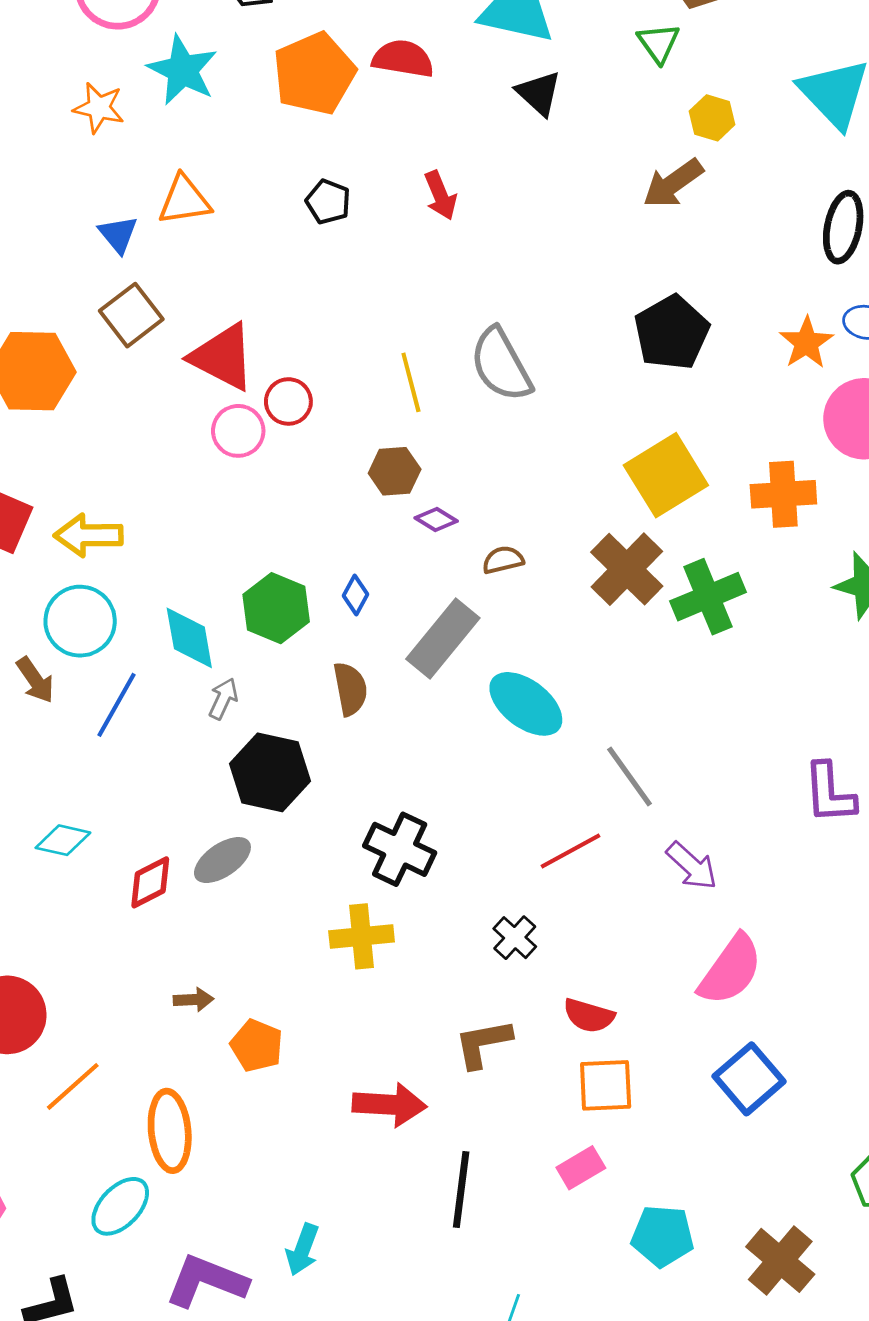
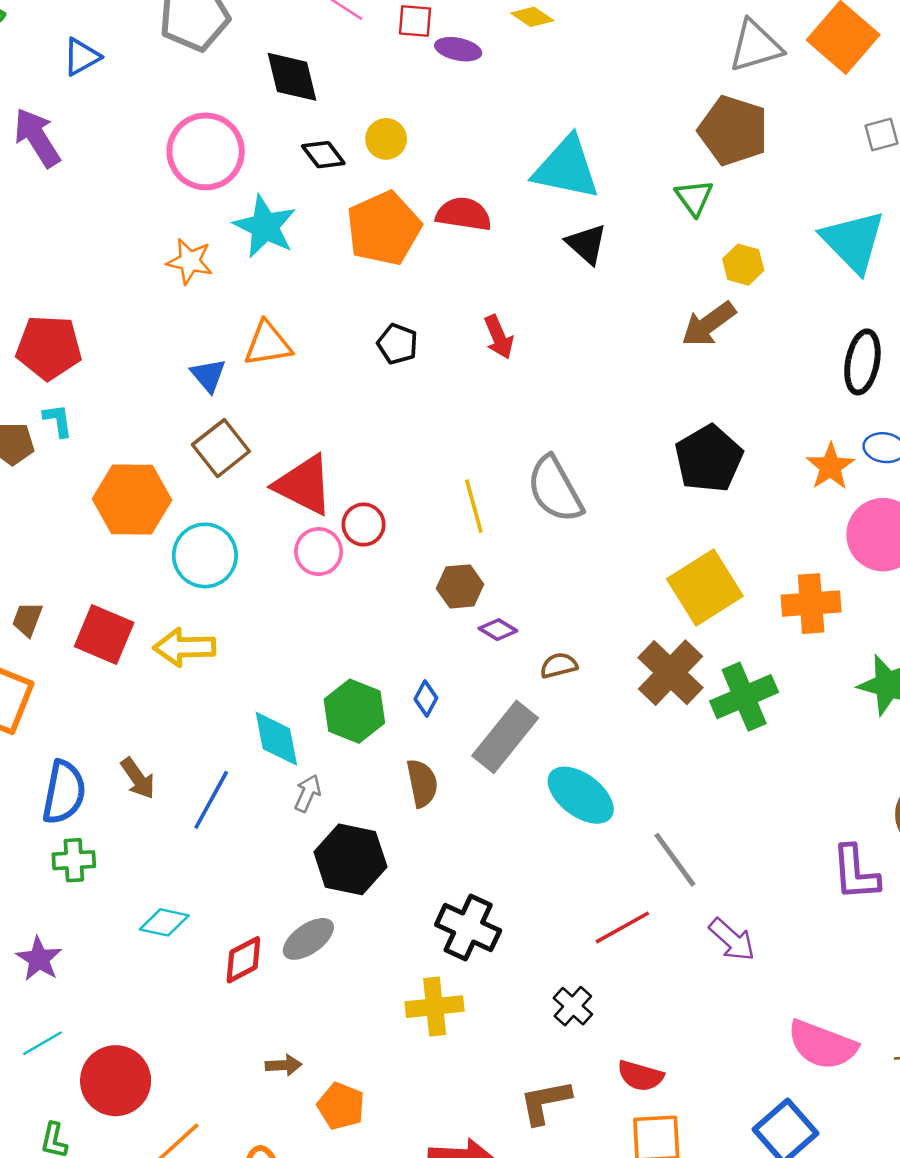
cyan circle: (80, 621) -> (205, 555), moved
pink semicircle: (730, 970) -> (822, 1045), moved, turned 76

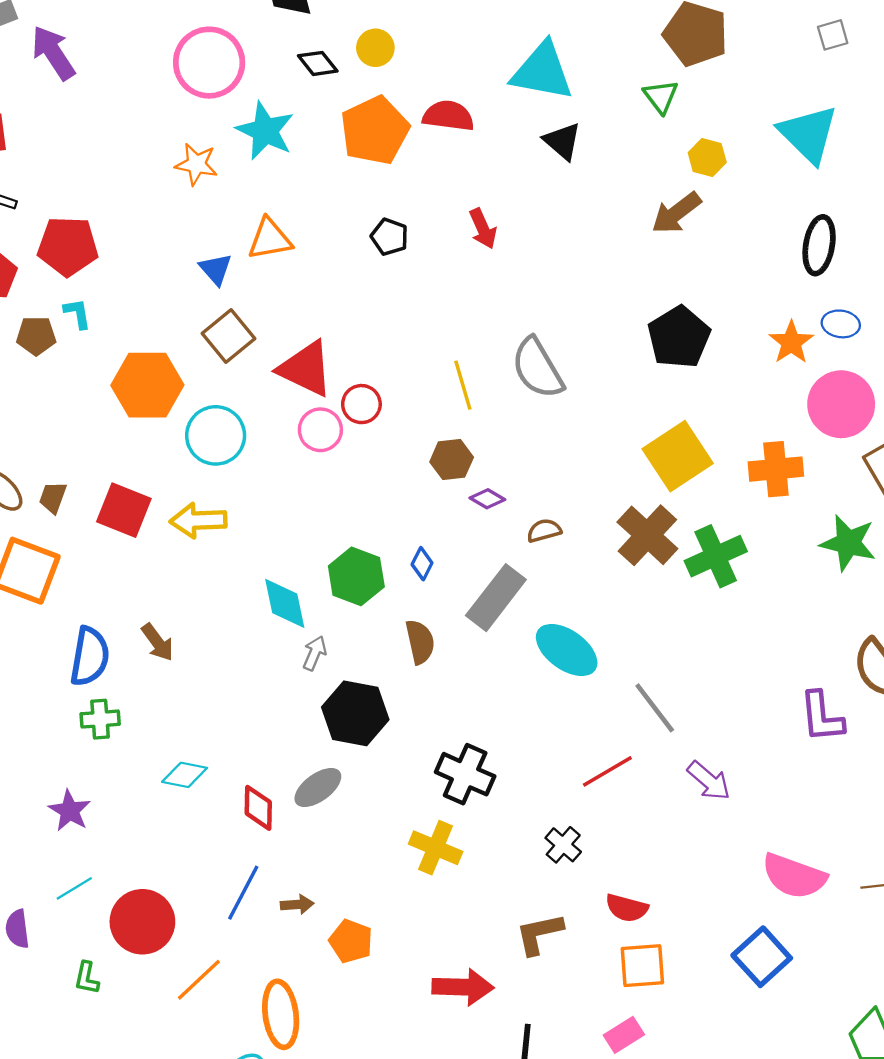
blue line: (211, 800) -> (243, 893), moved
red diamond: (243, 960) -> (258, 808), turned -60
yellow cross: (435, 1007) -> (436, 848), turned 30

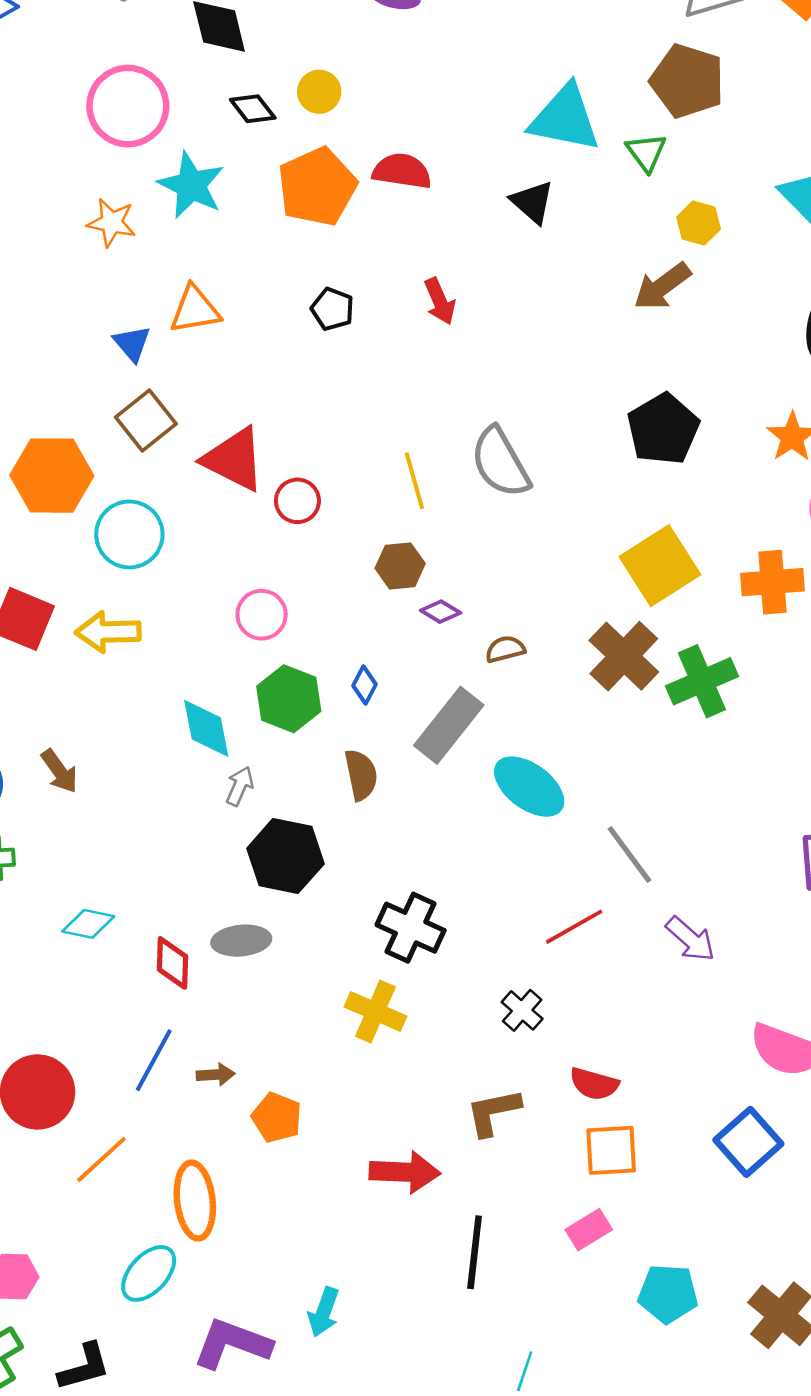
cyan triangle: (542, 71) -> (565, 118), moved
pink circle: (320, 430) -> (262, 615), moved
gray ellipse: (318, 788) -> (241, 941), turned 30

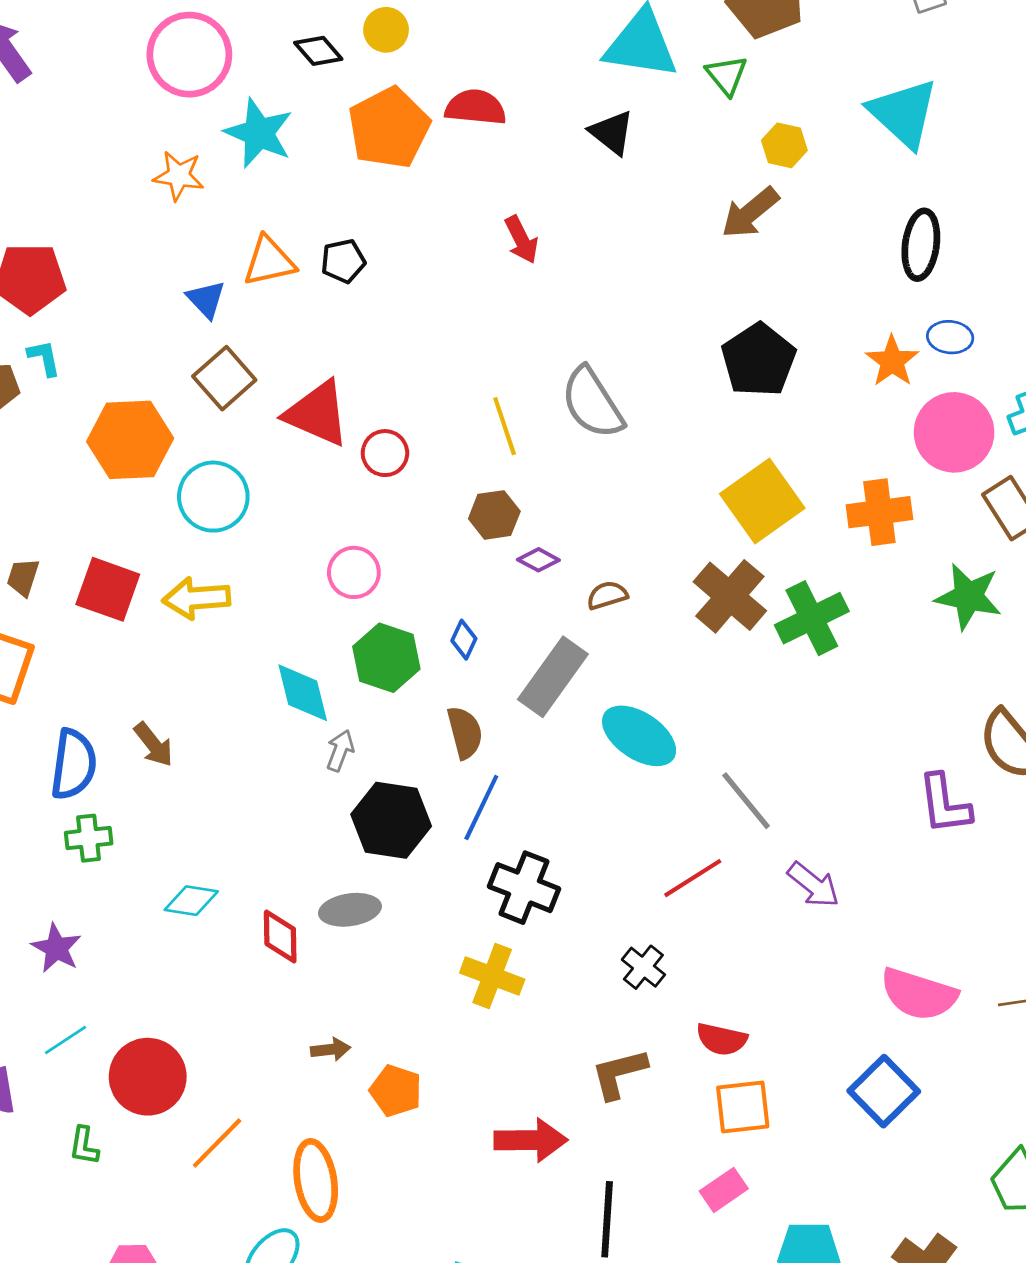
black pentagon: (332, 309) -> (343, 261), moved, turned -30
blue line: (154, 1060) -> (481, 807), moved

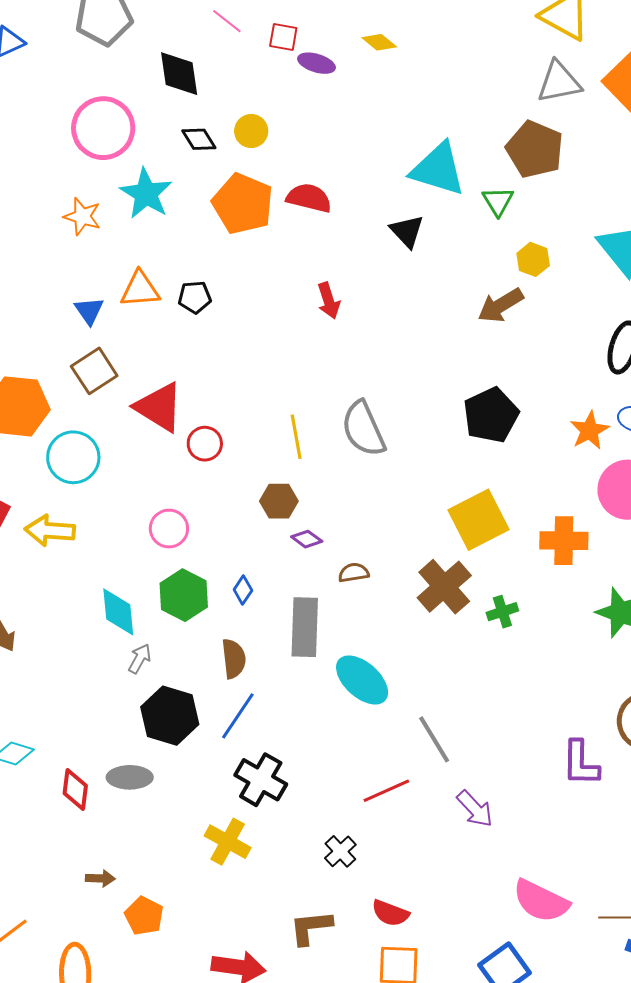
orange pentagon: (389, 128) -> (243, 204), turned -30
green cross: (812, 618) -> (502, 612), size x0.6
gray rectangle: (553, 677) -> (305, 627), turned -42

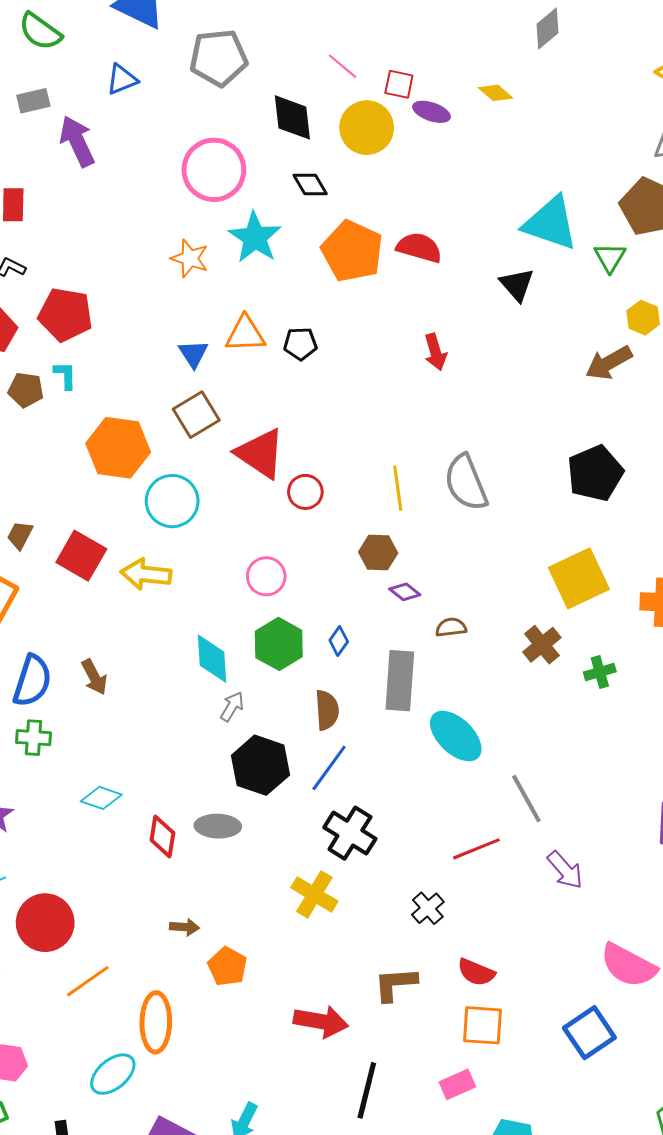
yellow circle: (251, 131) -> (367, 128), moved, size x1.6
brown cross: (444, 587) -> (542, 645), size x0.7

